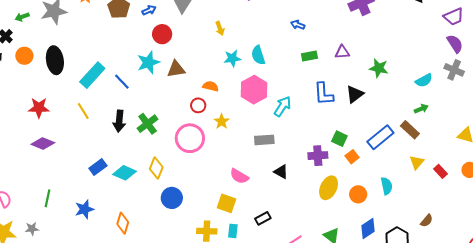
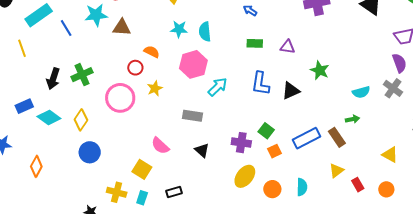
black arrow: (119, 121) -> (53, 79), moved

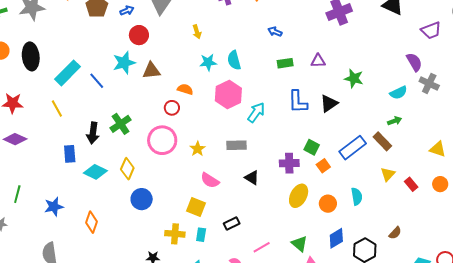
purple semicircle: (399, 63) -> (414, 62), moved
yellow star: (155, 88) -> (198, 149), moved
blue rectangle: (24, 106) -> (70, 154), moved, turned -60

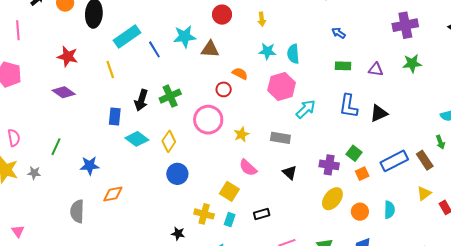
red circle: (139, 35) -> (222, 15), moved
green star: (354, 78) -> (412, 63), moved, turned -30
green arrow: (395, 121) -> (440, 142), turned 80
orange diamond: (91, 222) -> (113, 194), moved, turned 50

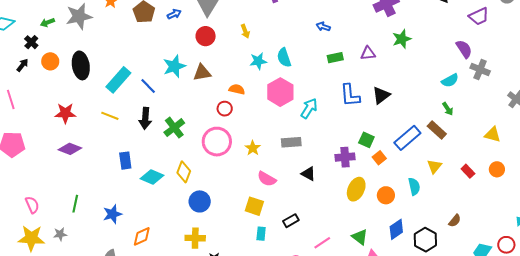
yellow line: (110, 70) -> (110, 116), turned -36
black arrow: (141, 100) -> (145, 118), moved
yellow triangle: (424, 193) -> (434, 166), moved
yellow cross: (204, 214) -> (195, 238), moved

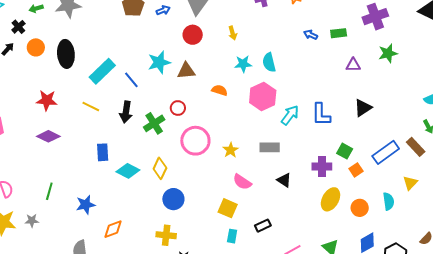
green rectangle: (335, 58) -> (339, 33), moved
blue L-shape: (350, 95) -> (321, 115), moved
red circle: (225, 109) -> (178, 108), moved

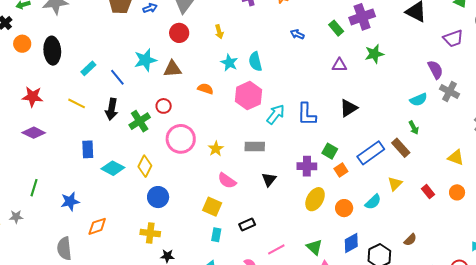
green rectangle: (339, 33) -> (336, 28), moved, turned 56
cyan star: (243, 64) -> (229, 63), turned 30
cyan rectangle: (102, 71) -> (88, 68), size x0.6
black triangle: (284, 180) -> (269, 179), turned 35
cyan semicircle: (389, 201) -> (373, 202), turned 54

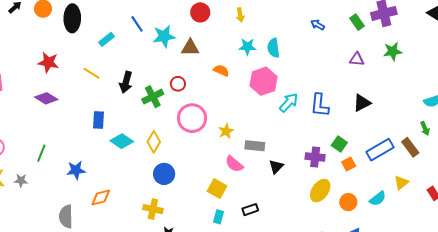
cyan star: (229, 63) -> (247, 47), turned -30
blue line: (117, 77) -> (137, 24), moved
gray rectangle: (255, 147) -> (255, 146), moved

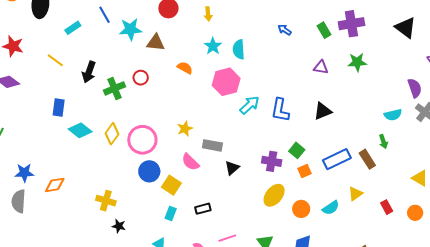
cyan star: (247, 47) -> (213, 46), turned 30
pink circle: (192, 118) -> (142, 140), moved
blue star: (76, 170) -> (24, 173), moved
blue circle: (164, 174) -> (149, 171), moved

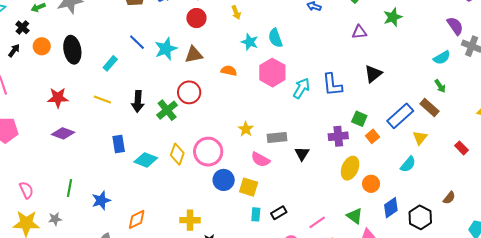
red circle: (141, 78) -> (189, 92), size x1.5
blue star: (24, 173) -> (101, 200), moved
yellow triangle: (355, 194) -> (420, 138), moved
black rectangle: (203, 209) -> (279, 213), moved
orange circle: (301, 209) -> (371, 184), moved

